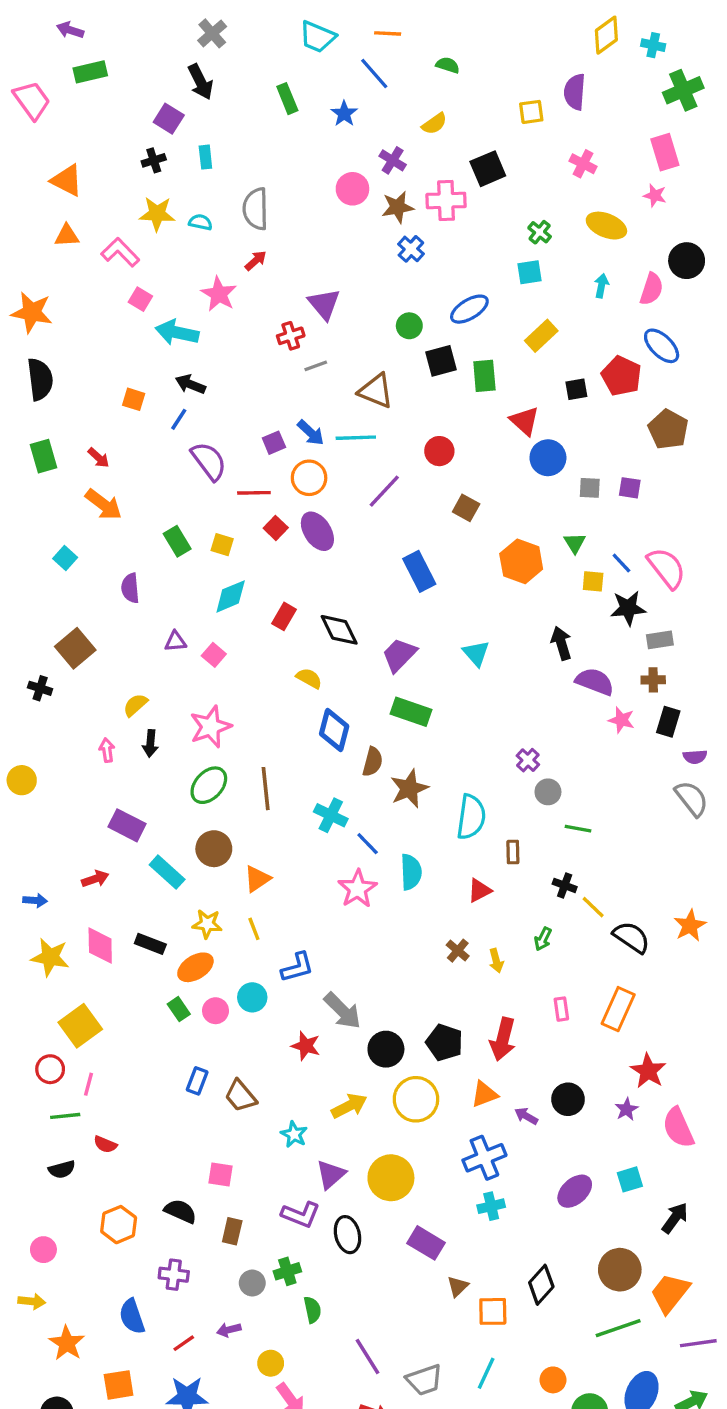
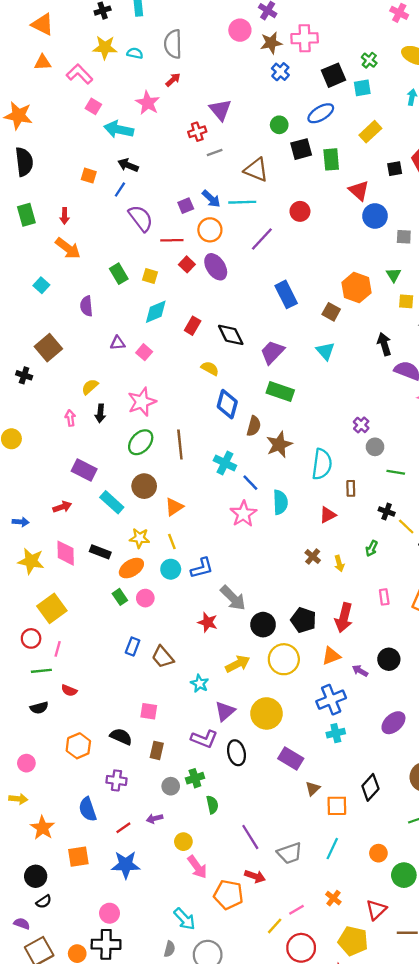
black square: (488, 169) -> (333, 75), moved
red arrow: (99, 458) -> (64, 216), turned 49
brown square: (466, 508) -> (331, 312), moved
cyan circle: (252, 997) -> (171, 569), moved

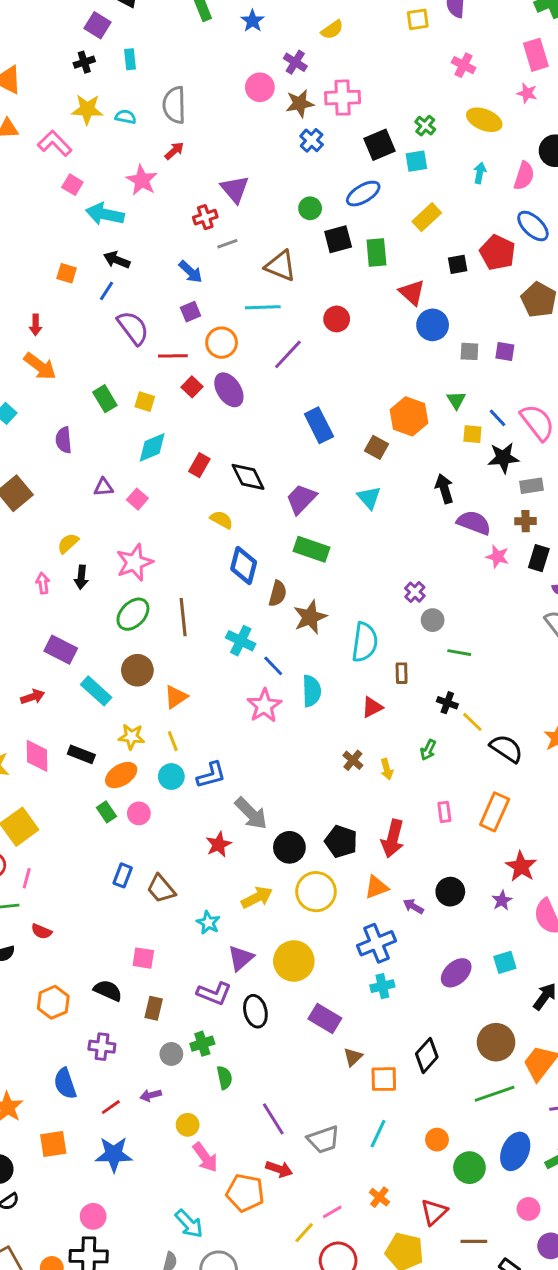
blue arrow: (211, 199) -> (191, 272), moved
red star: (208, 622) -> (219, 844), turned 30

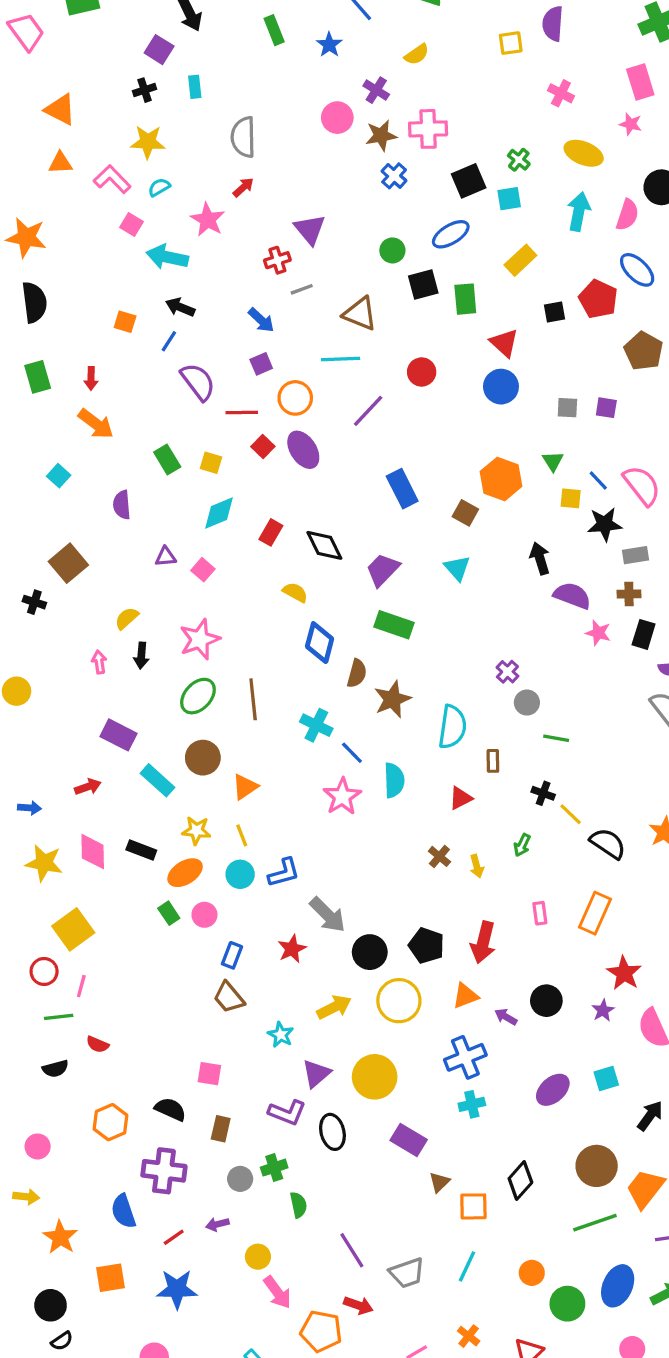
cyan semicircle: (126, 117) -> (159, 187), moved, turned -42
cyan arrow: (480, 173) -> (579, 212), size x1.6
blue circle: (433, 325) -> (501, 387), moved
blue rectangle: (123, 875) -> (232, 955), moved
purple cross: (102, 1047) -> (164, 1171), size x1.5

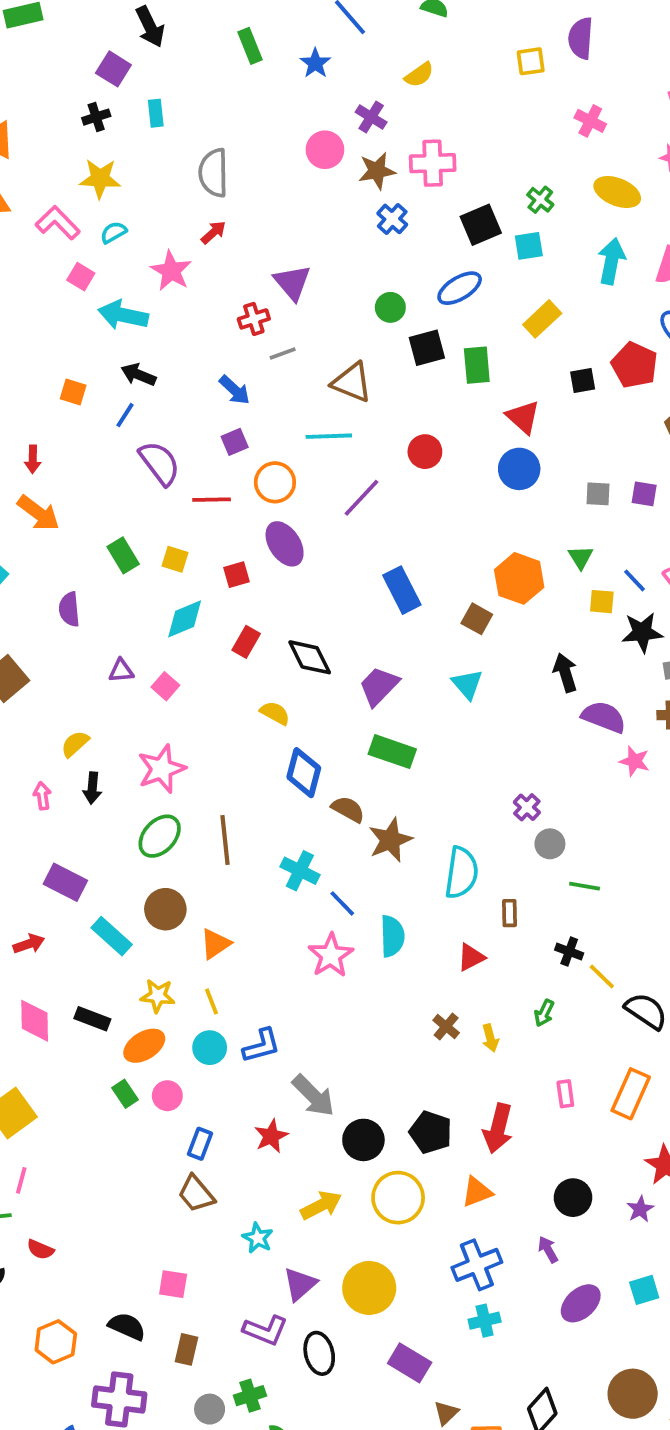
red square: (263, 447) -> (237, 575), moved, turned 30
brown semicircle: (357, 673) -> (348, 809), turned -76
purple arrow: (506, 1017) -> (548, 1250), moved, turned 30

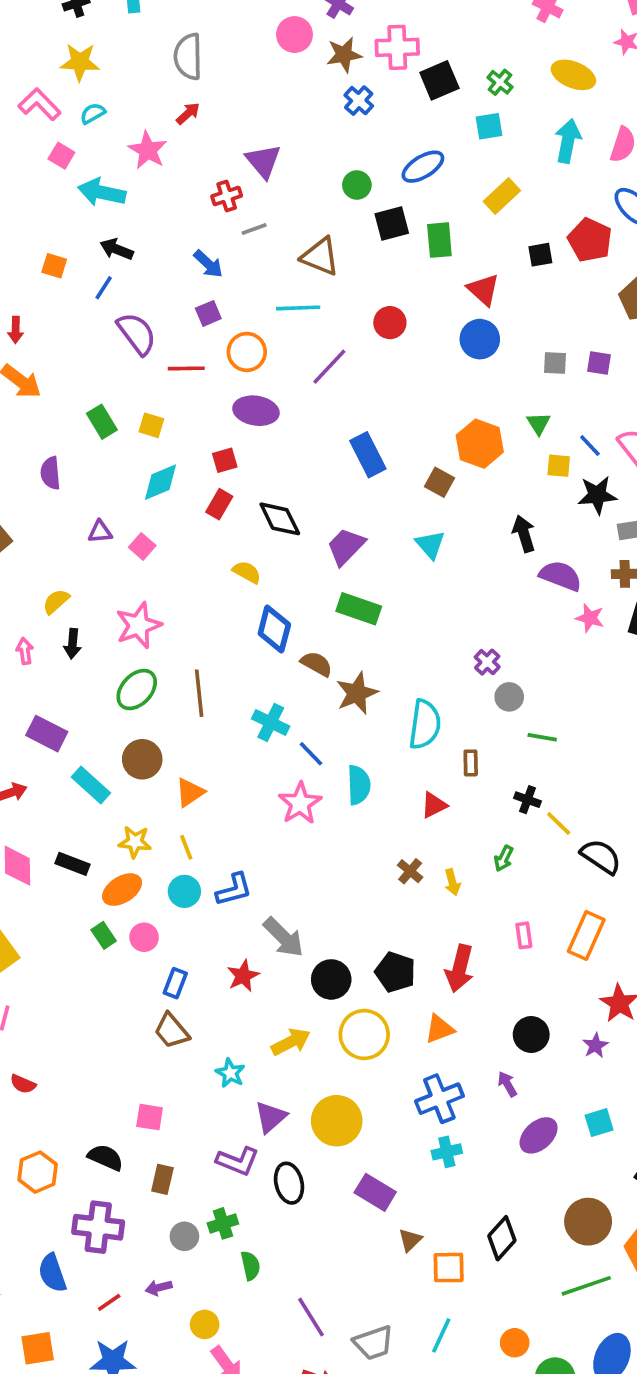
black square: (481, 225) -> (439, 80), moved
purple ellipse: (285, 544) -> (256, 411), turned -48
red square: (237, 575) -> (225, 460), moved

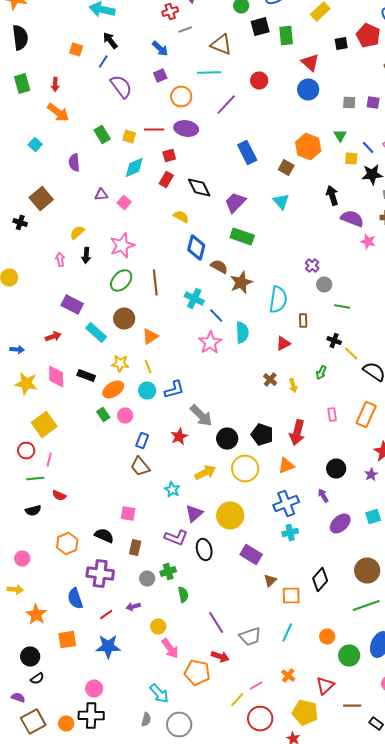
black arrow: (117, 249) -> (110, 40), turned 30
red line: (186, 368) -> (154, 130), moved

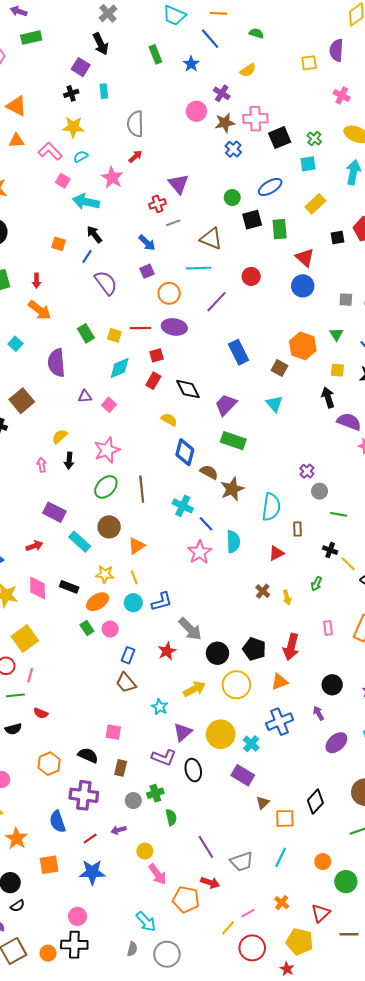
yellow square: (351, 158) -> (337, 370), moved
purple semicircle: (74, 162) -> (56, 363), size x1.5
cyan cross: (290, 532) -> (251, 744), moved, turned -35

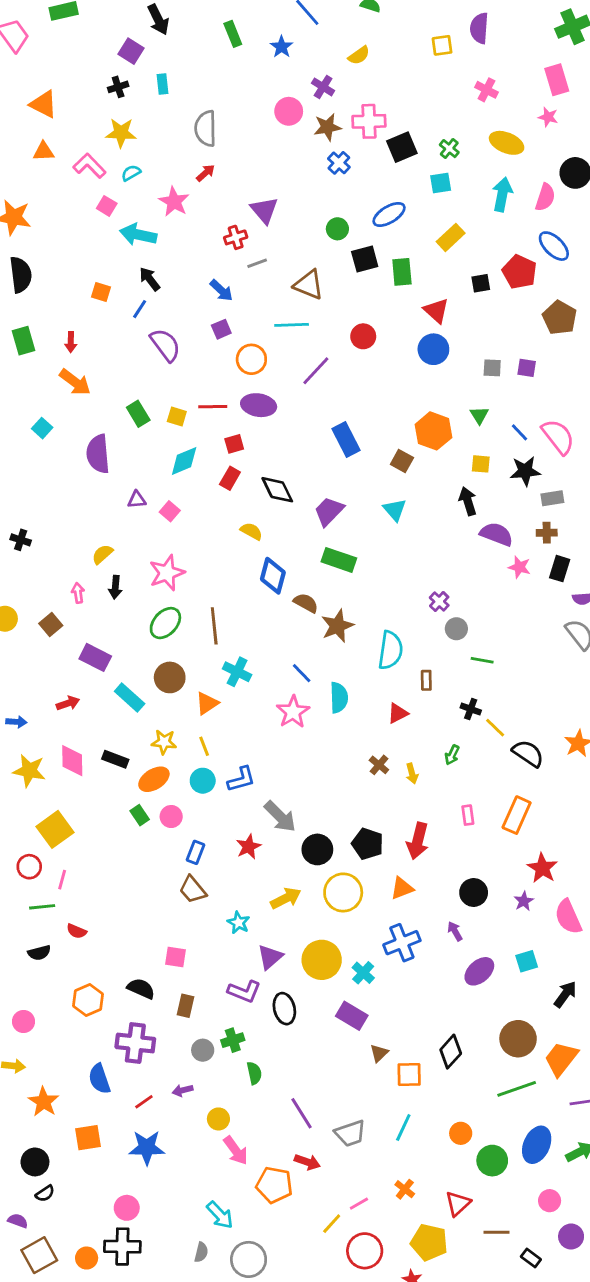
brown square: (22, 401) -> (51, 624), moved, size x0.7
cyan cross: (183, 506) -> (237, 672), moved

